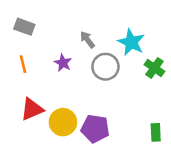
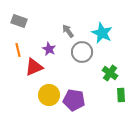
green cross: (154, 68) -> (110, 73), moved
red triangle: (32, 109) -> (34, 67), moved
green rectangle: (156, 132) -> (121, 95), moved

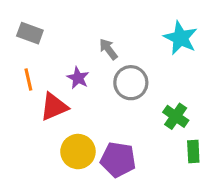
cyan star: (102, 33) -> (180, 38), moved

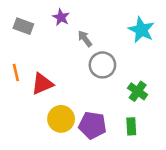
purple star: (78, 78) -> (61, 17), moved
orange line: (28, 79) -> (16, 72), moved
green rectangle: (193, 152) -> (131, 126), moved

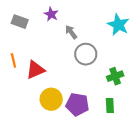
green cross: (138, 91) -> (115, 76), turned 35

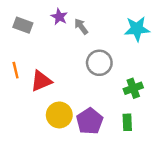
cyan star: (118, 25) -> (137, 29), turned -30
gray arrow: (71, 32) -> (81, 26), moved
purple pentagon: (77, 104) -> (90, 121), turned 30

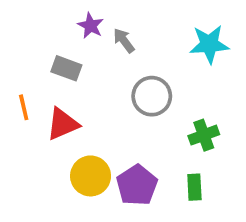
gray rectangle: (23, 25) -> (66, 68), moved

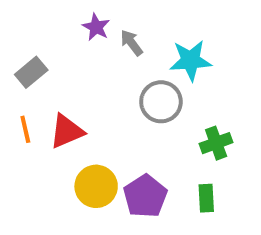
cyan star: (209, 44) -> (190, 60), moved
gray rectangle: (66, 68) -> (31, 72), moved, turned -60
orange line: (24, 107) -> (25, 129), moved

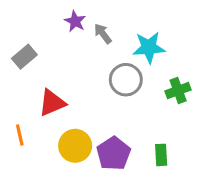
orange line: (25, 129) -> (20, 135), moved
green cross: (216, 143) -> (178, 90), moved

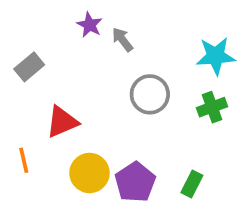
cyan star: (149, 47) -> (216, 56), moved
green rectangle: (161, 155) -> (192, 184), turned 30

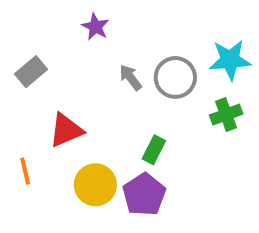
gray arrow: (122, 40) -> (130, 77), moved
gray circle: (150, 94) -> (175, 77), moved
green rectangle: (192, 184) -> (154, 150), moved

